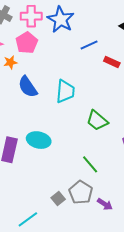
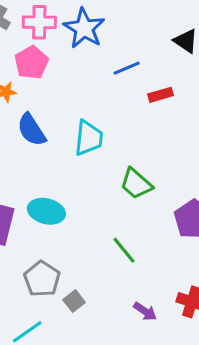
red rectangle: (112, 62) -> (160, 95), turned -42
gray pentagon: (81, 192) -> (42, 279), moved

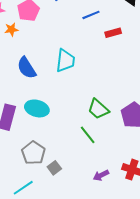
blue semicircle: (32, 130) -> (27, 68), moved
green trapezoid: (136, 184) -> (98, 109), moved
purple arrow: (145, 311) -> (101, 175), turned 119

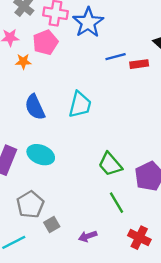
red rectangle: (113, 33) -> (139, 64), moved
green line: (88, 135) -> (117, 203), moved
purple arrow: (101, 175) -> (88, 236), moved

